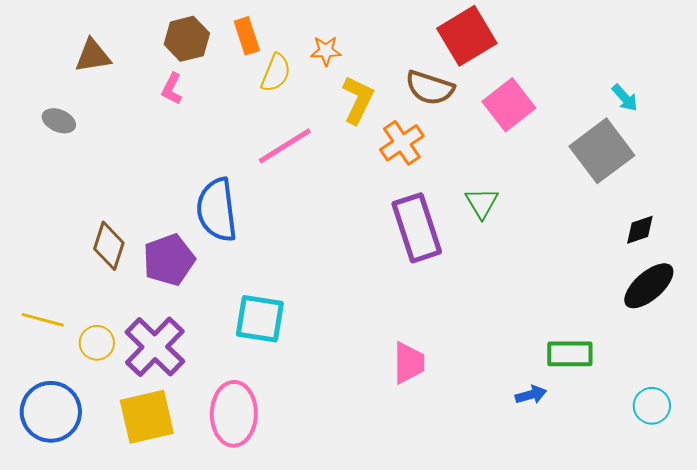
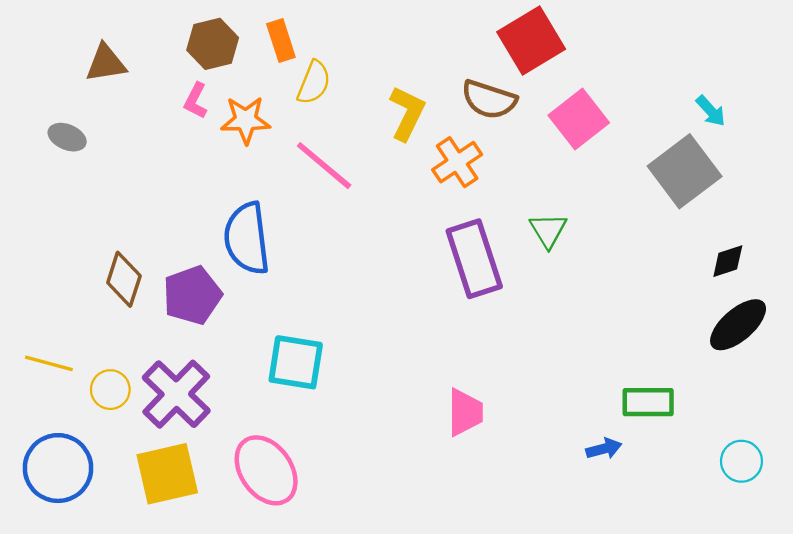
orange star: (326, 51) -> (246, 120), moved, size x1.4
pink line: (285, 146) -> (324, 166), turned 72
pink ellipse: (234, 414) -> (266, 470), turned -36

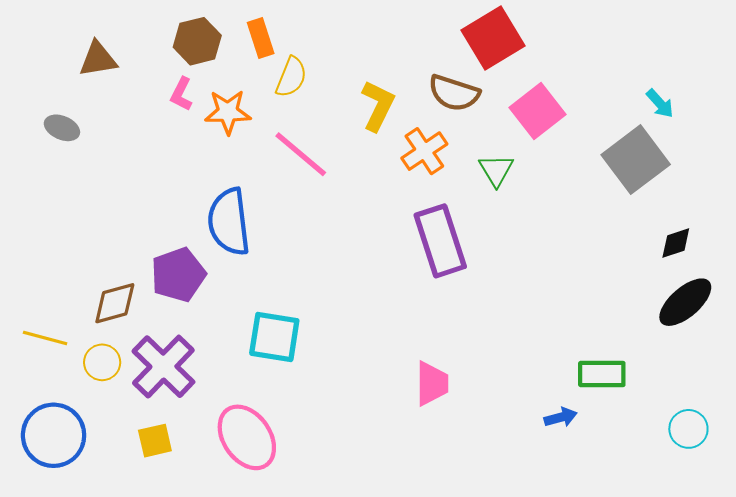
green triangle: (548, 230) -> (496, 170), moved
brown diamond: (124, 279) -> (115, 303), moved, turned 57
yellow square: (167, 474) -> (155, 441), size x0.6

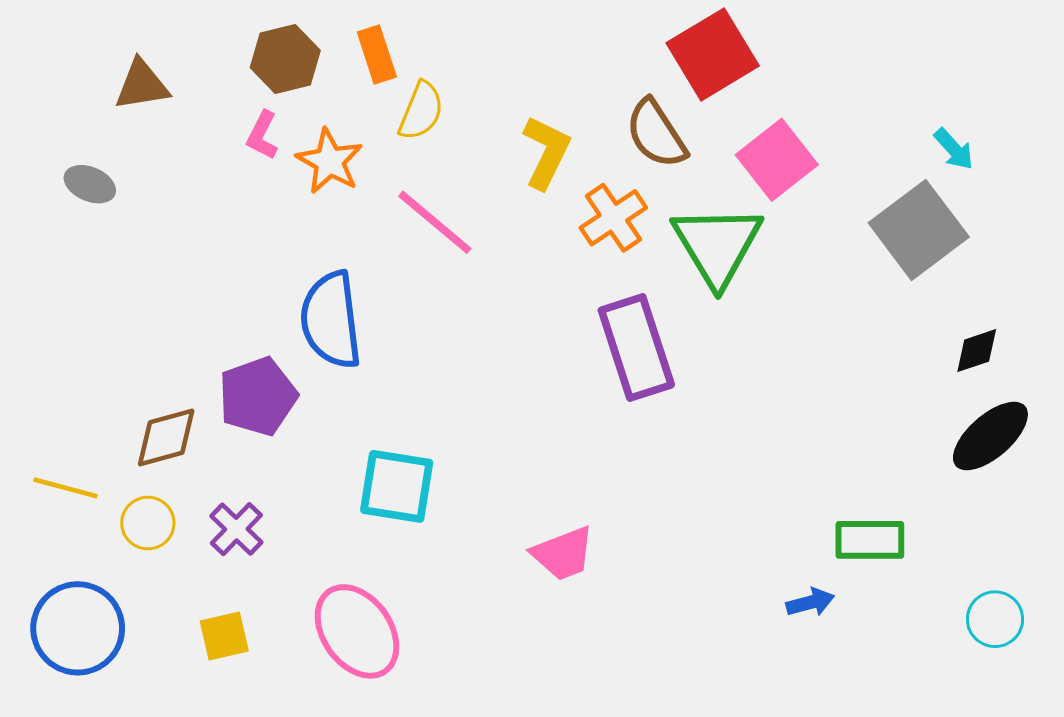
brown semicircle: (454, 93) -> (656, 134), turned 39
orange star: (228, 112) -> (330, 161), turned 30
green triangle: (496, 170) -> (717, 245), size x1.8
purple cross: (163, 367) -> (236, 529), size x0.6
pink trapezoid: (432, 384) -> (563, 554), moved, turned 69

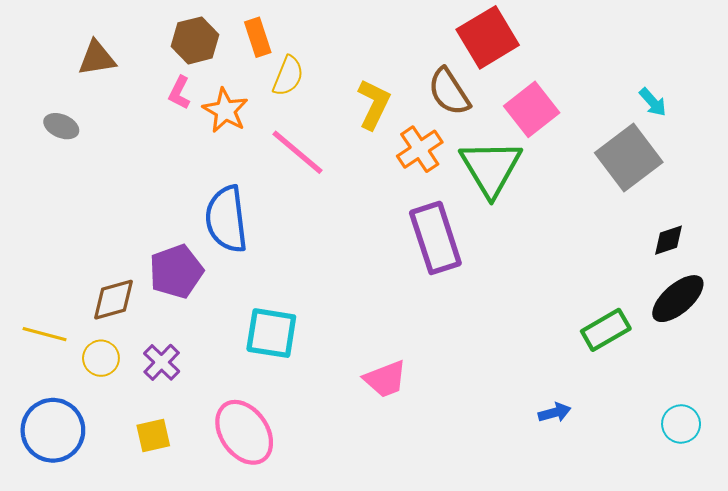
green rectangle: (870, 540) -> (606, 330), moved, turned -30

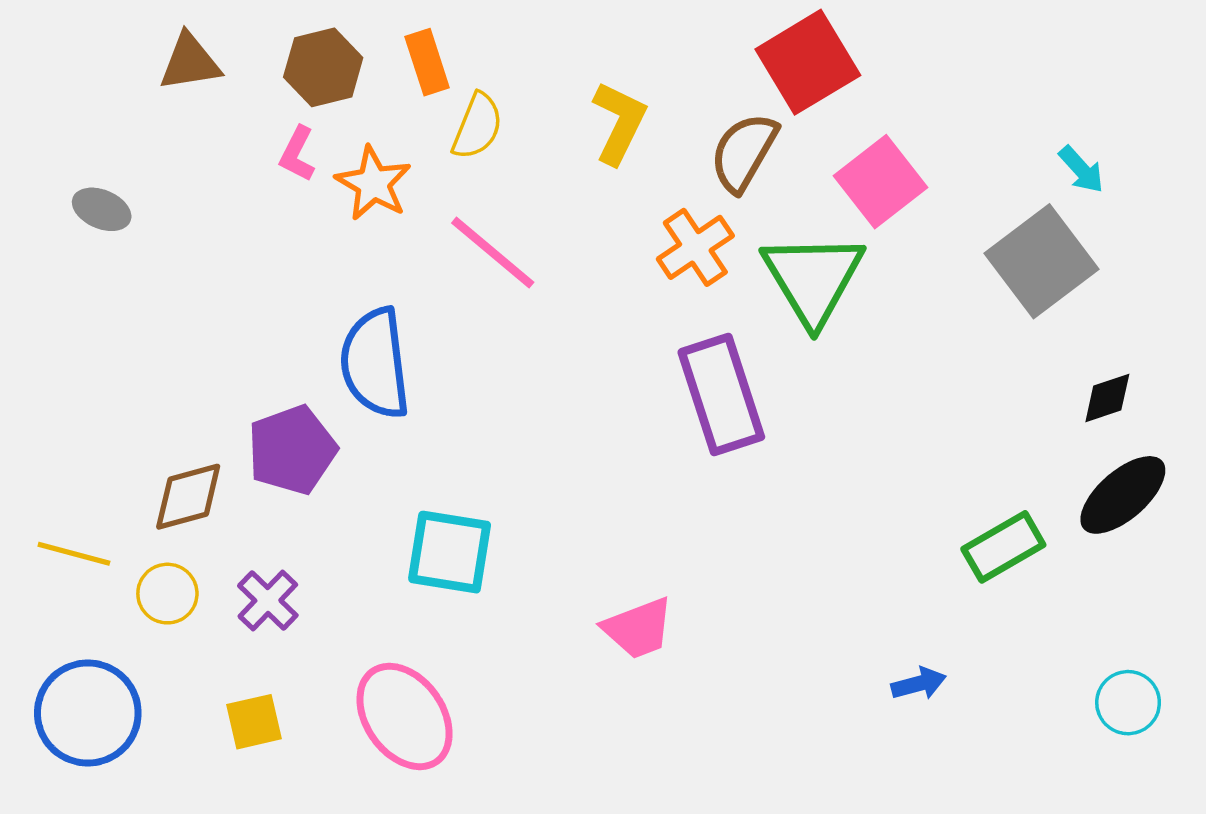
brown triangle: (97, 58) -> (190, 62), moved
brown semicircle: (449, 92) -> (744, 152), turned 63
yellow L-shape: (374, 104) -> (619, 123), moved

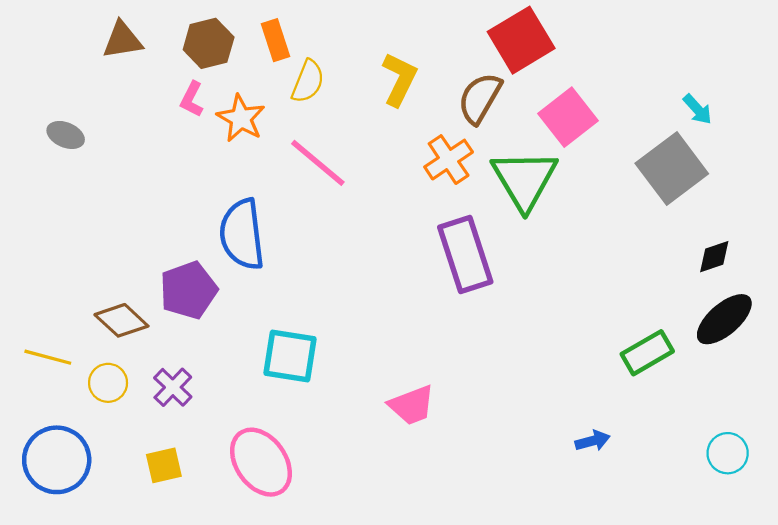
brown diamond: (188, 497) -> (121, 320), turned 58

